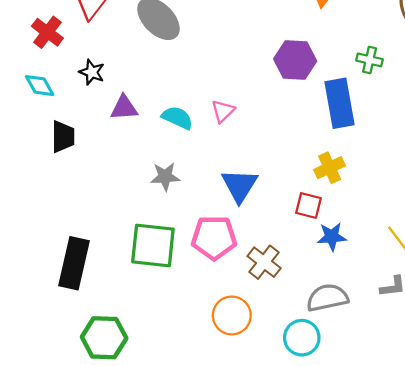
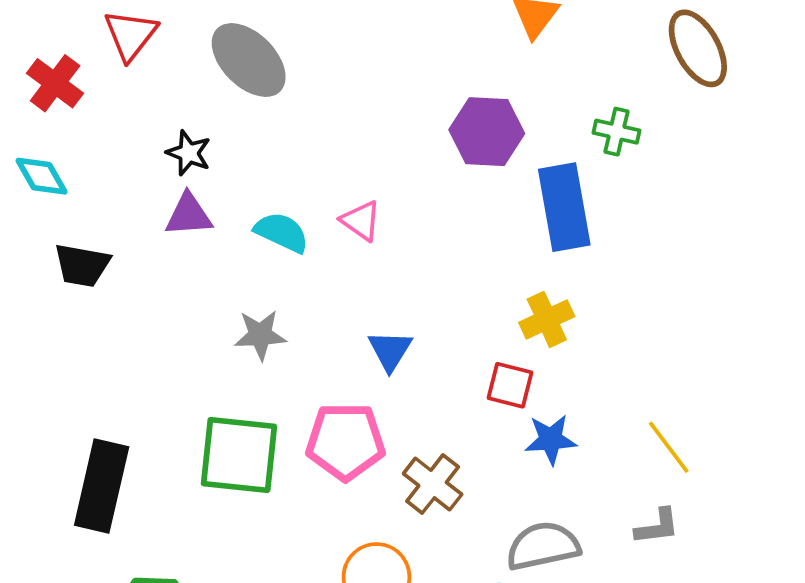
black star: (92, 72) -> (189, 153), moved
pink triangle: (223, 111) -> (361, 221), turned -40
black trapezoid: (63, 137) -> (82, 265), turned 100
blue triangle: (240, 185) -> (390, 350), size x0.7

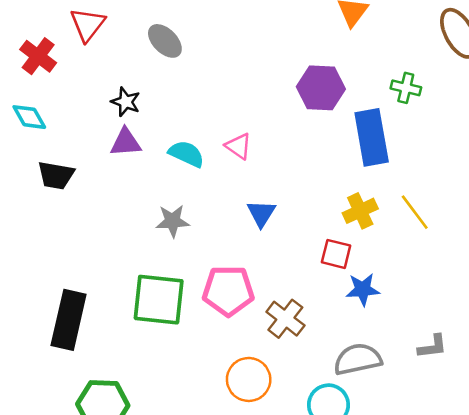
gray ellipse: (249, 60) -> (165, 41), size x0.7
blue triangle: (390, 350) -> (261, 213), moved
yellow line: (669, 447) -> (415, 212), moved

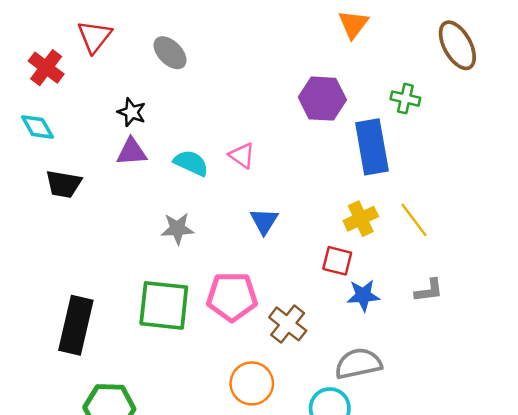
gray L-shape: (432, 347) -> (429, 291), moved

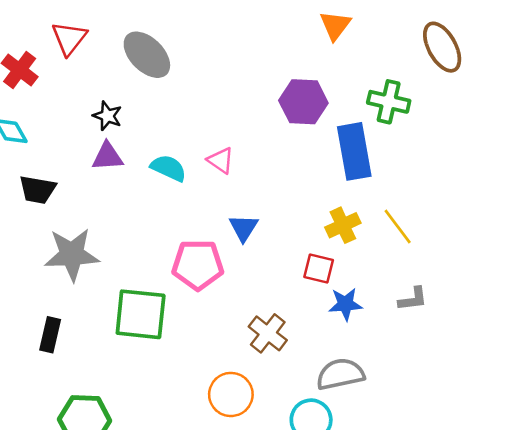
gray ellipse: (170, 53) -> (147, 55), size x1.4
green cross: (405, 99) -> (389, 102), size x1.4
gray star: (177, 229) -> (72, 254), moved, size x1.6
pink pentagon: (232, 297) -> (198, 265), moved
black rectangle: (76, 325) -> (50, 335), size x0.6

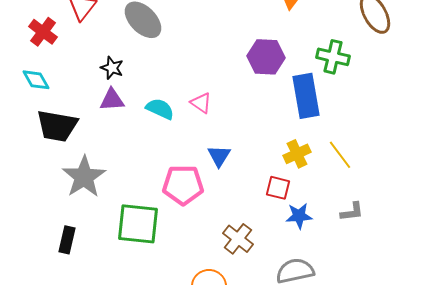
black trapezoid: (37, 190) -> (57, 126), size x1.4
gray star: (72, 254) -> (84, 177), turned -30

